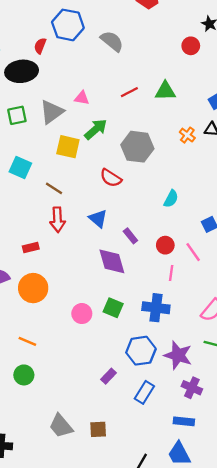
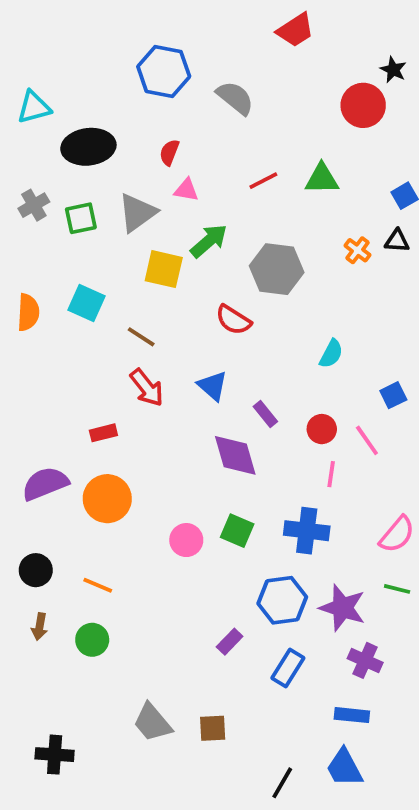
red semicircle: (40, 46) -> (169, 152), moved
red circle: (191, 46) -> (363, 105), size x1.5
red arrow: (57, 220) -> (147, 388), turned -35

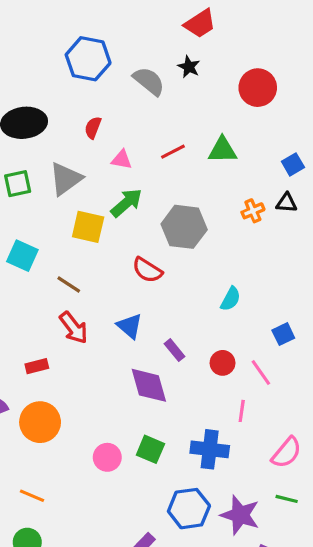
black star: (393, 70) -> (189, 67), moved
pink triangle: (186, 190) -> (122, 160), moved
orange cross: (358, 250) -> (253, 211), turned 30
pink line: (331, 474) -> (242, 411), moved

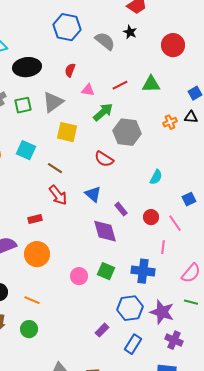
green arrow: (126, 203) -> (103, 112), moved

